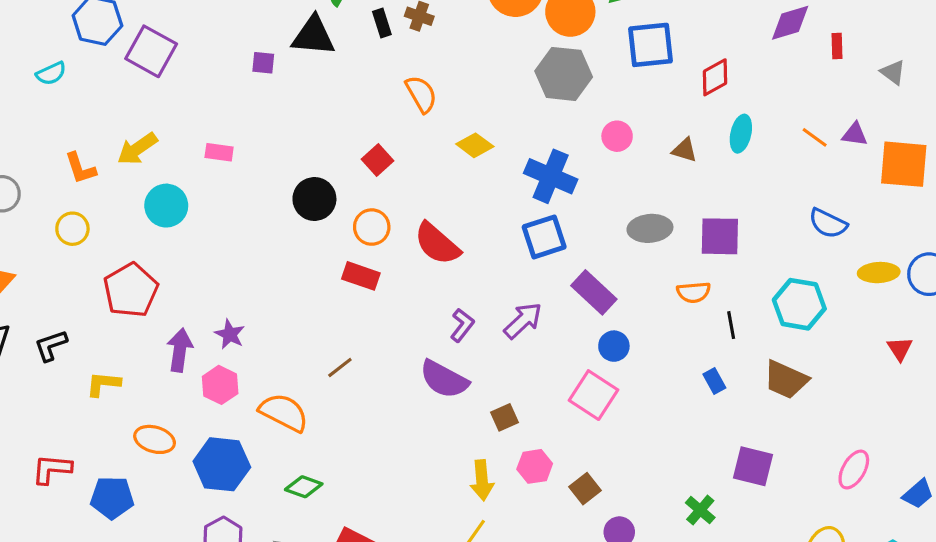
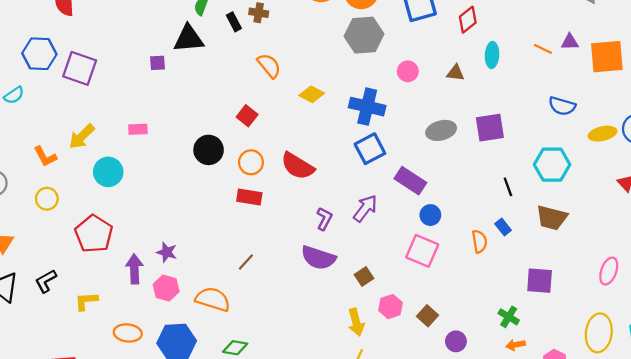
orange semicircle: (694, 292) -> (479, 241), moved, turned -85

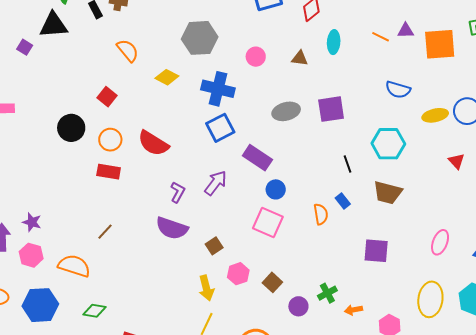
gray hexagon: (364, 35) -> (200, 38), moved
purple square: (158, 63) -> (25, 47), turned 35
green cross: (509, 317) -> (327, 293), moved, turned 30

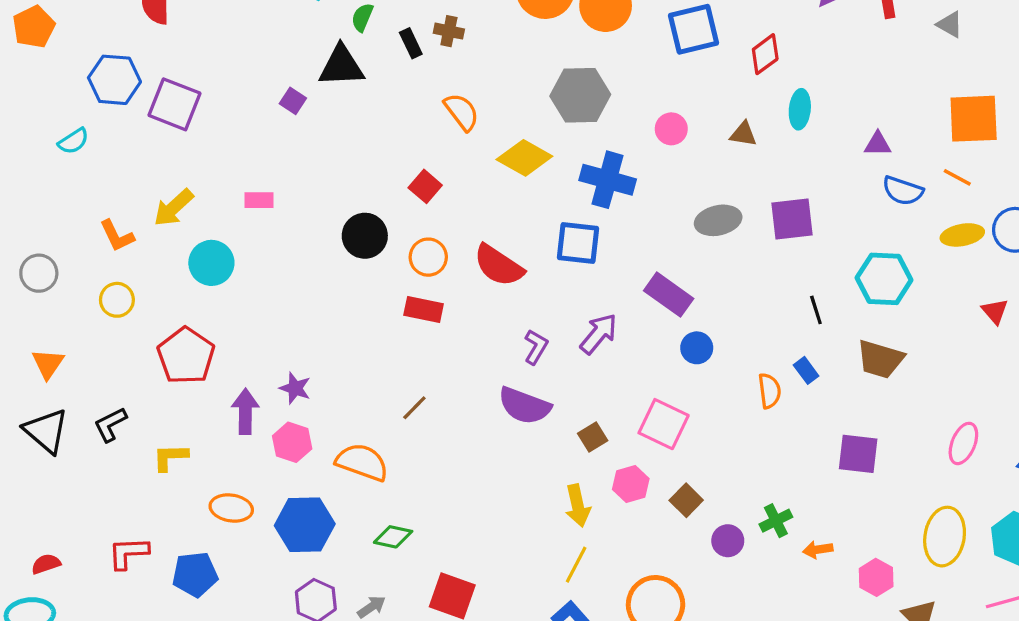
purple triangle: (406, 31) -> (878, 144), moved
orange line: (381, 37) -> (957, 177), moved
yellow diamond: (167, 77) -> (524, 158), size x1.4
blue square: (220, 128) -> (578, 243), moved, turned 32
pink square: (268, 223) -> (664, 424), moved

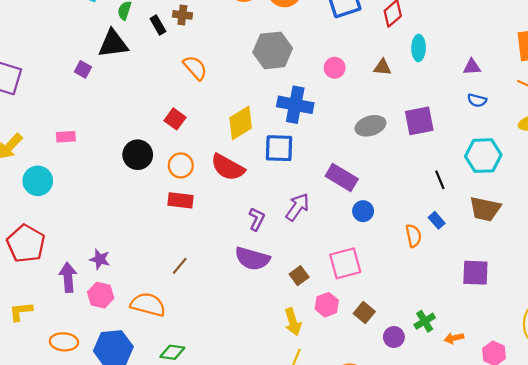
yellow diamond: (524, 158) -> (241, 123), moved, turned -56
blue semicircle: (903, 191) -> (477, 100), moved, size x0.7
pink square: (664, 424) -> (345, 263), turned -36

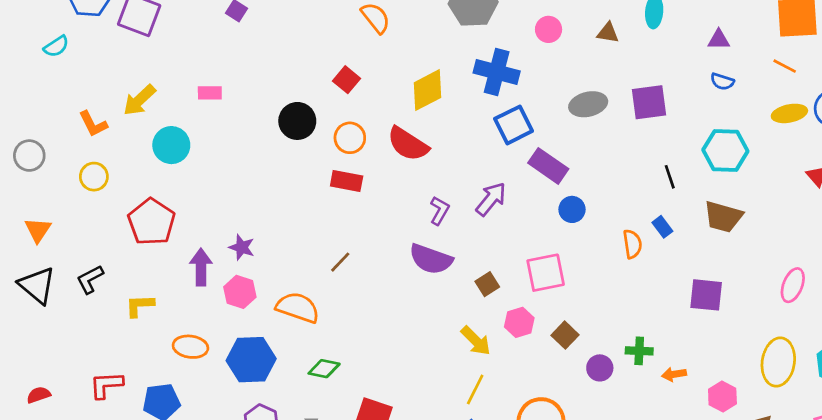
blue square: (279, 148) -> (514, 125), moved, turned -32
green cross: (425, 321) -> (639, 351), turned 30
yellow arrow: (293, 322) -> (476, 341), turned -32

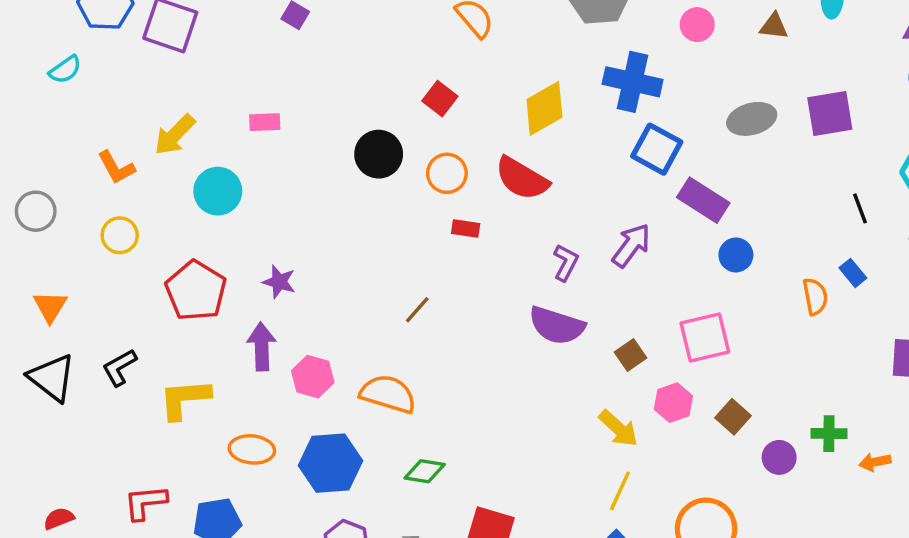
blue square: (514, 125) -> (657, 149), turned -33
red rectangle: (347, 181) -> (466, 229), moved, size x0.7
purple star: (242, 247) -> (279, 282), moved
brown line: (340, 262) -> (417, 310), moved
yellow L-shape: (140, 306) -> (185, 399), size x1.4

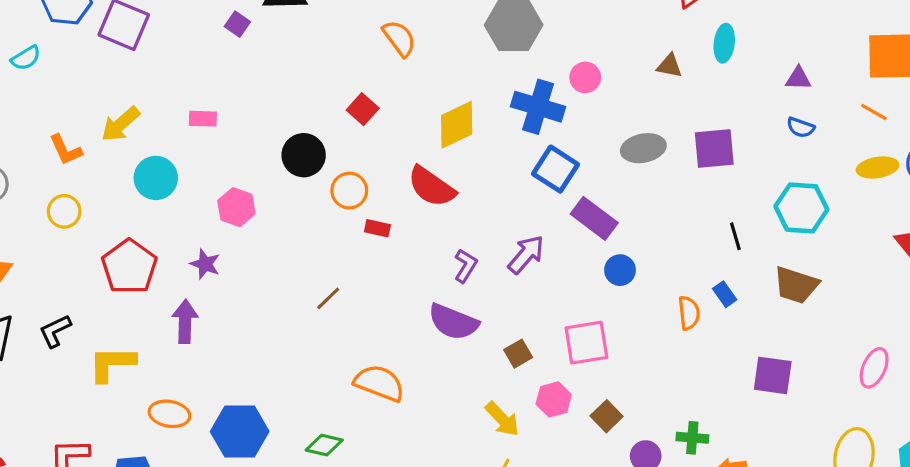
pink circle: (697, 25) -> (585, 77), moved
orange circle: (447, 173) -> (349, 191), moved
pink hexagon: (313, 377) -> (236, 207), moved
orange semicircle: (388, 394) -> (379, 383), moved

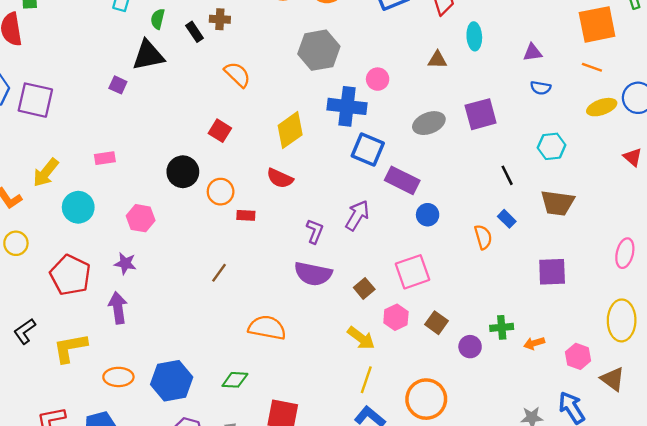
red semicircle: (432, 187) -> (280, 178), size x0.7
cyan hexagon: (801, 208) -> (552, 146), size x0.7

